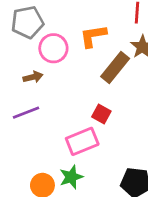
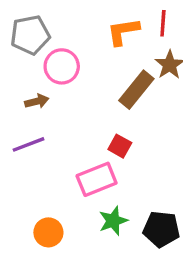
orange L-shape: (93, 36) -> (123, 32), moved
green star: (71, 177) -> (113, 221), moved

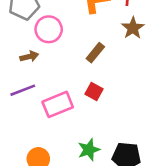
brown rectangle: (136, 90) -> (95, 53), moved, size x0.7
pink rectangle: (97, 179) -> (58, 104), moved

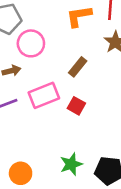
pink rectangle: (58, 104) -> (44, 95), moved

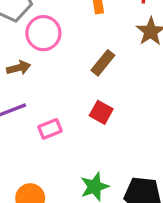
pink rectangle: (44, 95) -> (50, 129), moved, size x0.6

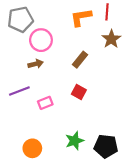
brown arrow: (19, 68) -> (36, 64), moved

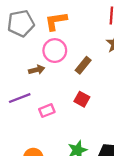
orange L-shape: (81, 17) -> (56, 21), moved
pink circle: (41, 40) -> (55, 51), moved

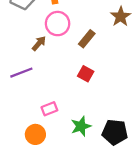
brown arrow: (37, 70) -> (39, 43), turned -35
pink rectangle: (47, 111) -> (49, 109), moved

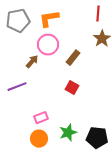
orange circle: (35, 134) -> (39, 139), moved

